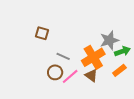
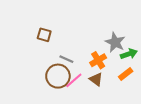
gray star: (109, 40) -> (115, 42), turned -30
orange cross: (93, 57) -> (98, 60), size x0.7
brown circle: (55, 72) -> (58, 76), size x1.5

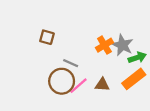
orange cross: (98, 60) -> (104, 45), moved
orange rectangle: (126, 74) -> (134, 79), size x1.5
brown triangle: (96, 79) -> (102, 85), turned -32

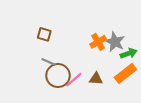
gray line: (71, 63) -> (48, 62), moved

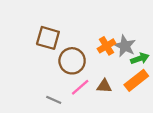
brown square: (44, 34) -> (48, 38), size x1.5
gray line: (48, 62) -> (54, 100), moved
brown circle: (58, 76) -> (72, 61), moved

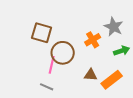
gray star: (125, 46) -> (114, 27), moved
orange rectangle: (136, 80) -> (112, 80), moved
pink line: (80, 87) -> (52, 65), moved, turned -36

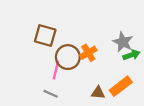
gray star: (114, 27) -> (123, 42), moved
orange cross: (93, 40) -> (88, 53), moved
brown triangle: (91, 75) -> (98, 93), moved

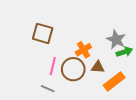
brown circle: (68, 57) -> (73, 69), moved
brown triangle: (98, 93) -> (98, 67), moved

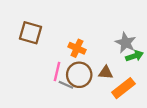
brown square: (43, 33) -> (31, 33), moved
orange cross: (83, 50) -> (77, 48), moved, turned -35
gray line: (48, 89) -> (66, 85), moved

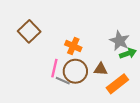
brown square: (31, 33) -> (29, 31), turned 30

